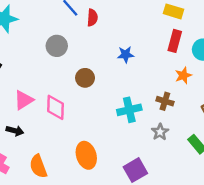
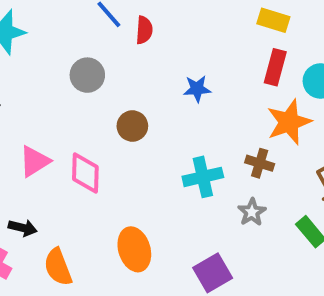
orange star: (183, 75) -> (289, 122), size x1.6
black arrow: (15, 131) -> (23, 228), moved

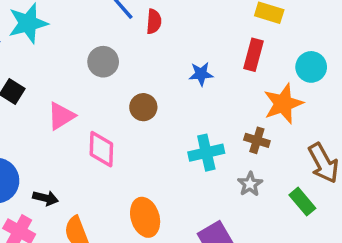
red rectangle: (275, 67) -> (253, 55), moved
pink triangle: (34, 161) -> (61, 116), moved

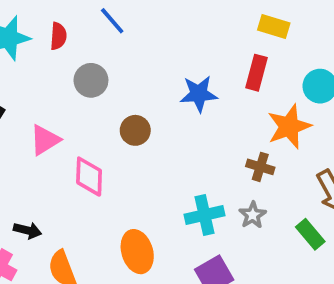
red semicircle: (154, 21) -> (58, 36), moved
blue star: (201, 74) -> (199, 94), size x1.4
cyan cross: (206, 153) -> (204, 215), moved

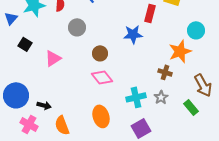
red rectangle: (256, 73) -> (150, 13), moved
pink diamond: (89, 177) -> (102, 77), moved, turned -40

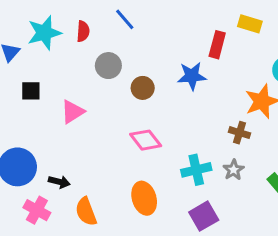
black square: (25, 44) -> (31, 91), turned -32
brown circle: (100, 53) -> (143, 88), moved

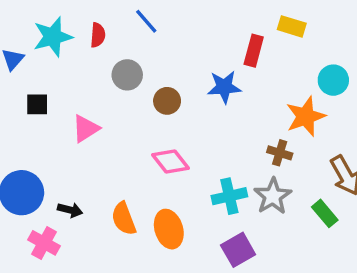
gray star: (234, 170) -> (273, 196), size x1.5
orange semicircle: (86, 212) -> (124, 219), moved

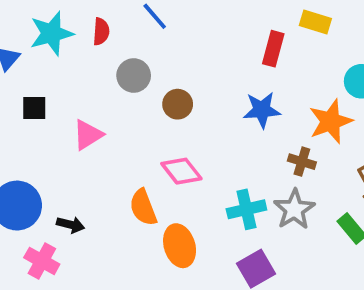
blue star: (224, 87) -> (262, 110), moved
orange semicircle: (124, 219) -> (143, 207), moved

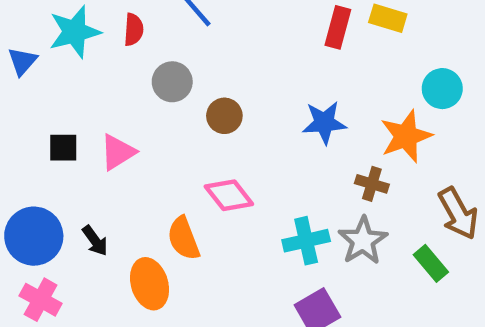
red rectangle: (273, 49) -> (338, 27), moved
black square: (34, 108) -> (63, 148), moved
black arrow: (71, 225) -> (95, 241), moved, turned 40
orange ellipse: (180, 246) -> (150, 284), moved
pink cross: (42, 261) -> (41, 300), moved

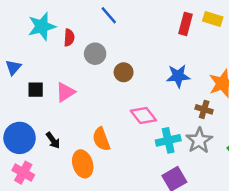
red semicircle: (134, 30) -> (69, 38), moved
blue triangle: (22, 61) -> (13, 67), moved
pink diamond: (229, 195) -> (143, 116), moved

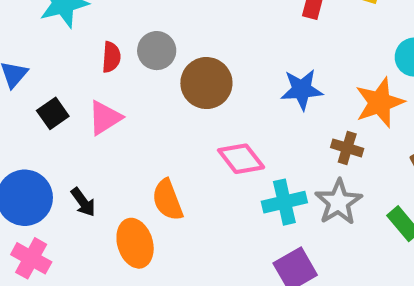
red semicircle: (69, 38) -> (111, 57), moved
brown circle: (124, 72) -> (206, 83), size x1.5
black square: (36, 90) -> (53, 113), turned -35

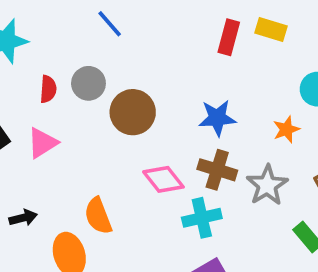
orange star: (380, 103) -> (286, 129), size x0.6
brown cross: (347, 148) -> (217, 170), moved, size x1.4
black arrow: (83, 202) -> (23, 218), turned -68
gray star: (338, 202) -> (267, 185), moved

